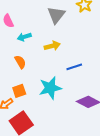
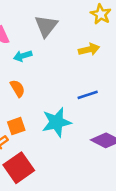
gray triangle: (56, 15) -> (46, 26), moved
yellow arrow: (52, 46) -> (89, 49), moved

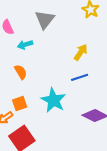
yellow arrow: (89, 49) -> (81, 52), moved, turned -42
cyan star: (57, 122) -> (53, 100), turned -30

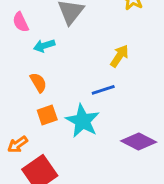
blue line: (80, 77) -> (103, 90), moved
orange square: (20, 104) -> (47, 115), moved

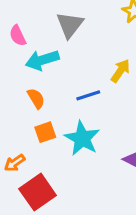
cyan arrow: (44, 46) -> (42, 60), size x1.5
blue line: (103, 90) -> (88, 95), moved

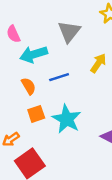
gray triangle: (70, 25) -> (69, 31), moved
blue line: (88, 95) -> (59, 77), moved

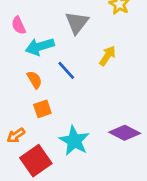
blue line: (59, 77) -> (66, 70), turned 66
cyan star: (67, 119) -> (74, 141), moved

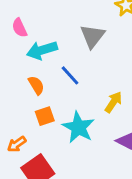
gray triangle: (77, 23) -> (92, 36), moved
yellow arrow: (107, 56) -> (113, 102), moved
cyan star: (74, 141) -> (78, 127), moved

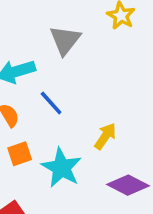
gray triangle: (92, 36) -> (65, 40), moved

